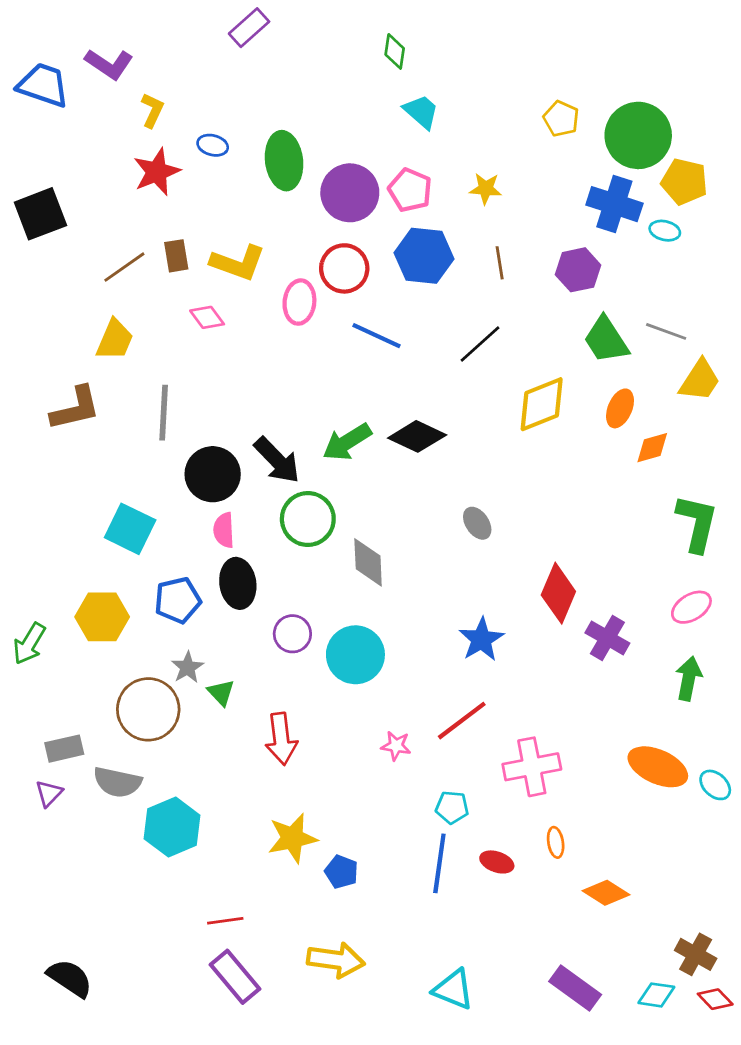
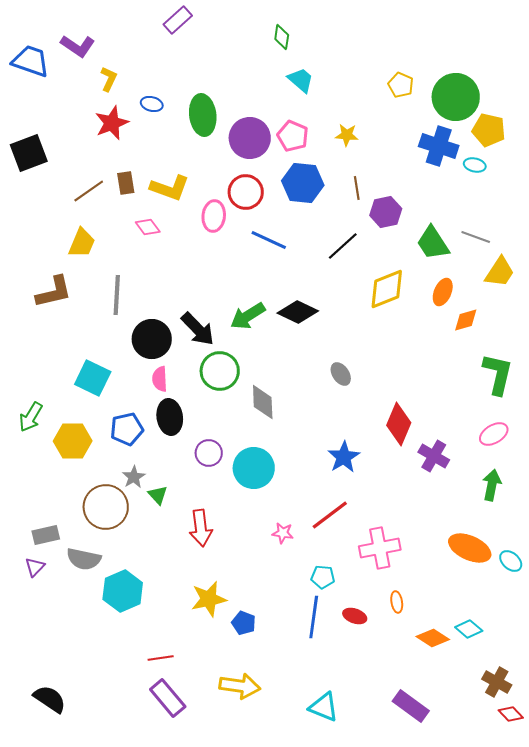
purple hexagon: (578, 270) -> (386, 212), moved
green arrow: (29, 644) -> (31, 417), moved
cyan diamond: (656, 995) -> (469, 629), moved, turned 32

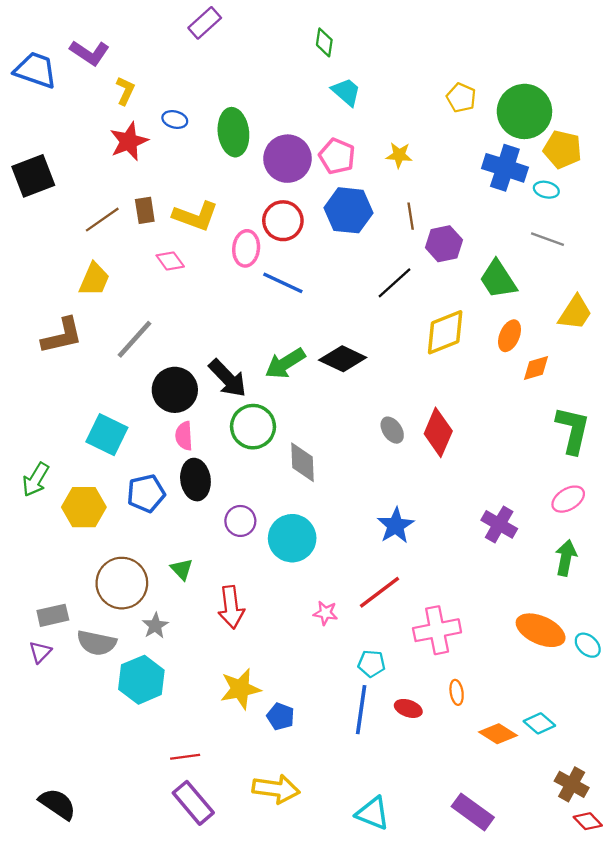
gray line: (476, 237) -> (547, 239), moved
blue line: (269, 240) -> (283, 283), moved
gray line: (117, 295) -> (135, 339), turned 39
red diamond: (399, 424) -> (438, 432), moved
gray star: (134, 477) -> (155, 626), moved

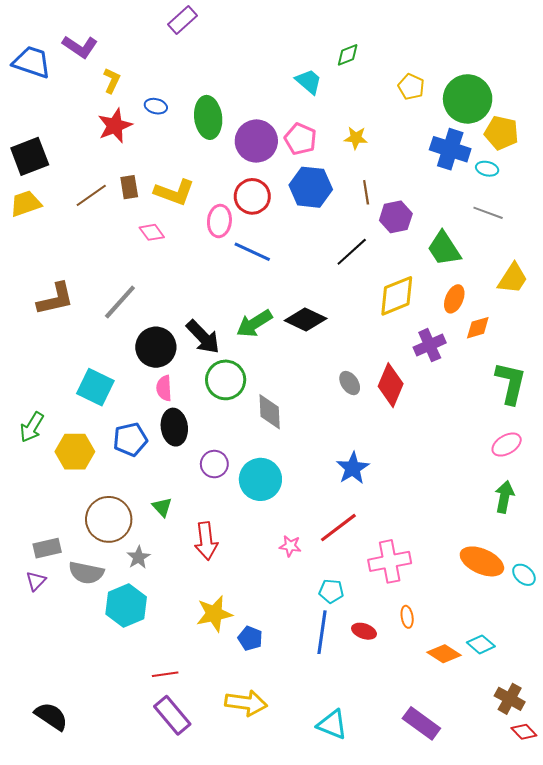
green diamond: (324, 42) -> (348, 55), moved, turned 60
yellow trapezoid: (94, 279) -> (26, 204), moved, turned -132
purple cross: (499, 524) -> (430, 345), moved, turned 36

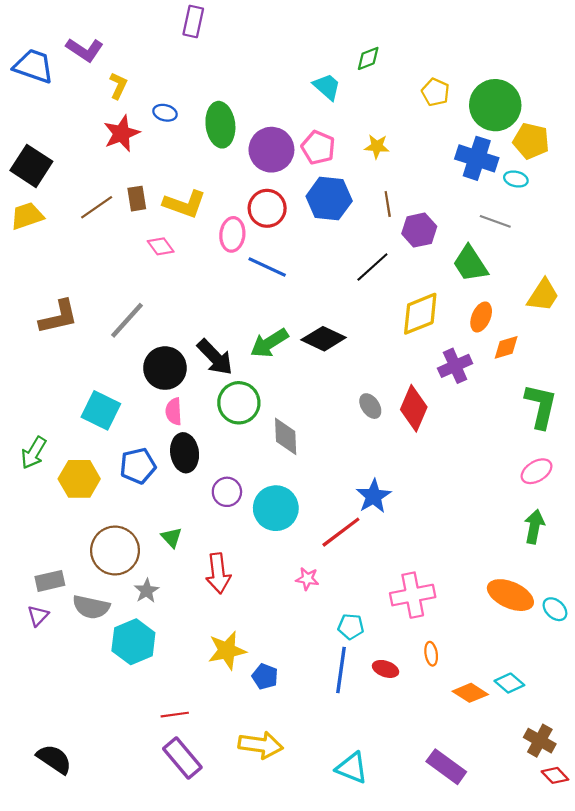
purple rectangle: (183, 20) -> (193, 21), turned -36
black square: (30, 156) -> (31, 166), turned -36
gray line: (488, 213) -> (495, 221), moved
red line: (338, 528) -> (341, 532), moved

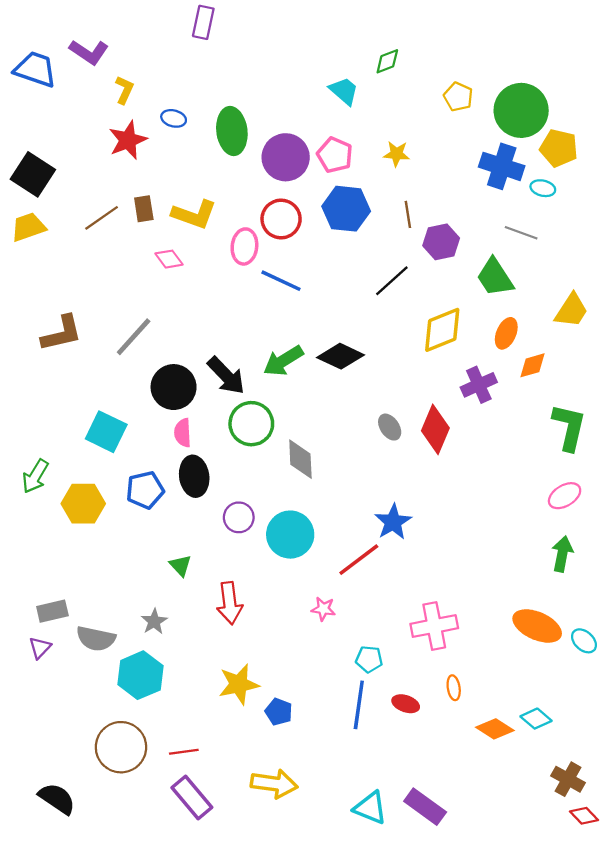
brown circle: (115, 551) -> (121, 747), moved
purple rectangle: (446, 767) -> (425, 807), moved

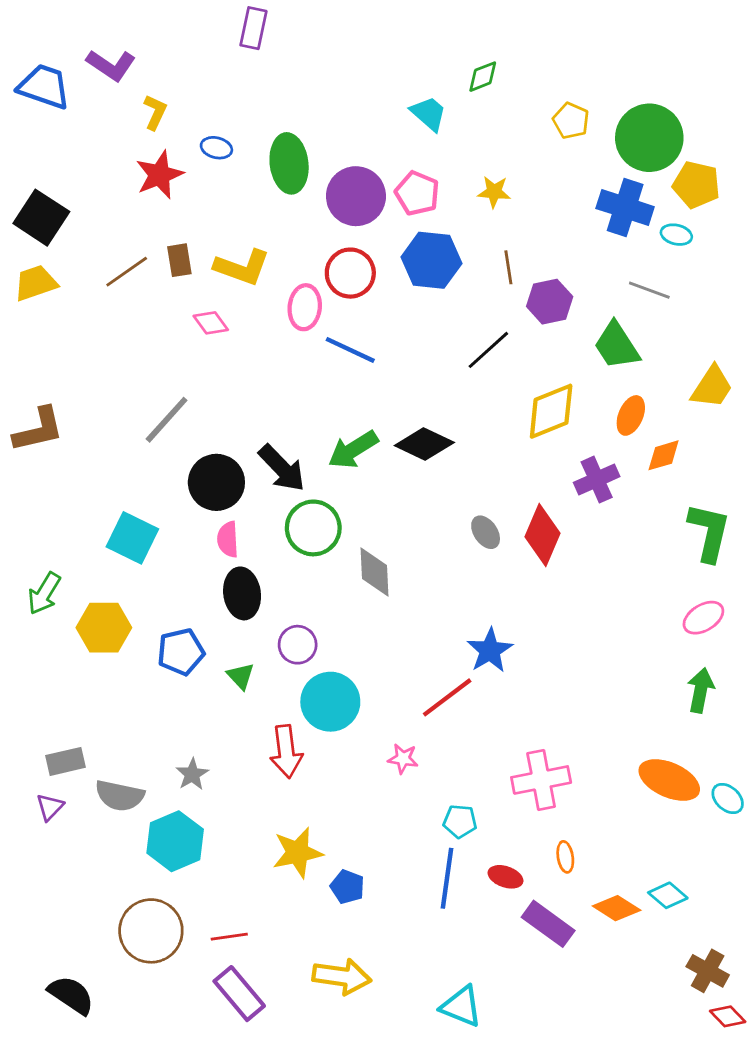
brown L-shape: (62, 333) -> (38, 430), moved
blue pentagon: (145, 490) -> (181, 652), moved
cyan circle: (290, 535) -> (330, 702), moved
green triangle: (180, 565) -> (241, 676), moved
purple rectangle: (425, 807) -> (548, 924), moved

